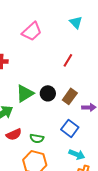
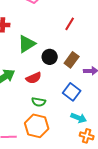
green triangle: (25, 93) -> (27, 44), moved
red semicircle: (14, 134) -> (34, 78), moved

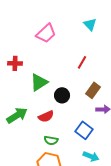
brown rectangle: (72, 60) -> (93, 90), moved

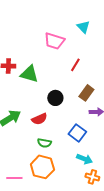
pink trapezoid: (46, 33) -> (54, 41), moved, turned 60
green triangle: (39, 82) -> (29, 74), moved, turned 48

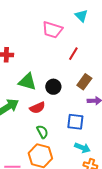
green triangle: (29, 74) -> (27, 82), moved
blue square: (77, 133) -> (75, 122), turned -30
green semicircle: (44, 143) -> (42, 132), turned -128

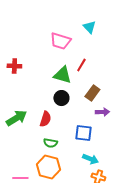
green triangle: (27, 82) -> (62, 75), moved
red semicircle: (37, 108) -> (45, 119), turned -49
green semicircle: (42, 132) -> (50, 143), turned 128

